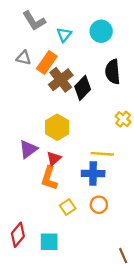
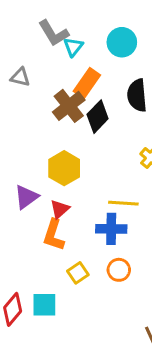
gray L-shape: (34, 21) -> (54, 33), moved
orange rectangle: (47, 62) -> (87, 83), moved
cyan square: (49, 242) -> (44, 305), moved

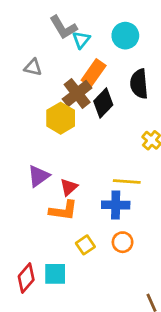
yellow hexagon: (64, 168) -> (61, 118), moved
orange L-shape: (54, 235) -> (63, 210), turned -100

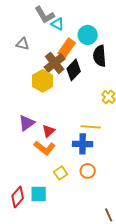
cyan circle: (125, 36) -> (88, 35), moved
cyan triangle: (81, 40) -> (58, 24), turned -40
orange L-shape: (63, 210) -> (45, 148), turned 30

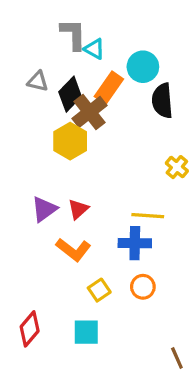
gray L-shape: (45, 15) -> (73, 34), turned -150
black diamond: (74, 70) -> (70, 94), moved
red triangle: (49, 131) -> (78, 209), moved
cyan square: (39, 194) -> (86, 332), moved

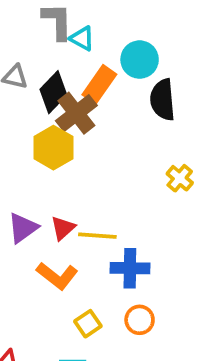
yellow line: (148, 216) -> (97, 236), moved

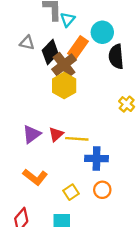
cyan triangle: (82, 38) -> (68, 20), turned 42
yellow hexagon: (53, 148) -> (64, 86), moved
orange L-shape: (57, 276) -> (35, 177), moved

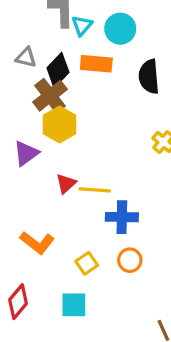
cyan circle: (102, 32) -> (120, 29), moved
orange rectangle: (78, 47) -> (96, 64), turned 60
brown cross: (64, 65) -> (50, 96), moved
yellow hexagon: (64, 86) -> (60, 124), moved
purple triangle: (32, 134) -> (26, 153), moved

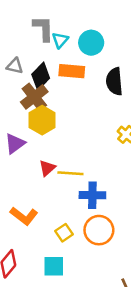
orange circle: (130, 260) -> (99, 230), size x1.5

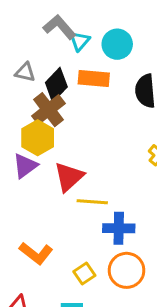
gray L-shape: (43, 28) -> (59, 27), turned -40
yellow hexagon: (42, 120) -> (38, 138), moved
red triangle: (47, 168) -> (69, 177), moved, size x1.5

